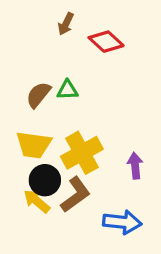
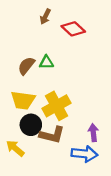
purple arrow: (135, 166) -> (93, 133), moved
brown L-shape: (75, 195) -> (52, 135), turned 50
yellow arrow: (37, 201) -> (15, 148), moved

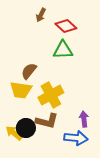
green triangle: (46, 62) -> (63, 50), moved, size x1.5
brown semicircle: (26, 66) -> (29, 71), moved
black circle: (31, 125) -> (26, 128), moved

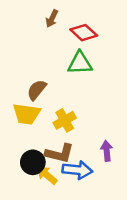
yellow cross: (51, 95) -> (65, 120), size x0.7
yellow arrow: (14, 133) -> (47, 175), moved
blue arrow: (76, 138) -> (77, 170), moved

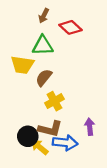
green triangle: (80, 63) -> (43, 46), moved
brown semicircle: (37, 90) -> (44, 78), moved
yellow trapezoid: (26, 114) -> (22, 65), moved

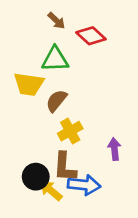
brown arrow: (44, 16) -> (56, 21), turned -72
purple arrow: (90, 127) -> (114, 149), moved
brown L-shape: (50, 129) -> (65, 167), turned 80

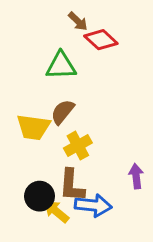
brown arrow: (56, 21) -> (78, 21), moved
yellow trapezoid: (29, 84) -> (33, 127), moved
purple arrow: (114, 149) -> (136, 176), moved

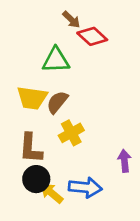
yellow trapezoid: (33, 127) -> (32, 98), moved
brown L-shape: (72, 185) -> (31, 148), moved

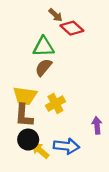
yellow trapezoid: (32, 98) -> (25, 96), moved
brown semicircle: (57, 102) -> (43, 67), moved

